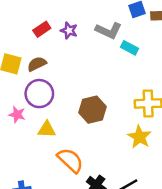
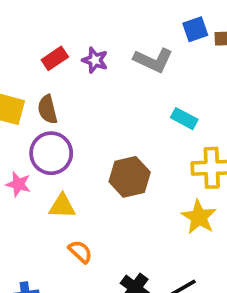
cyan rectangle: (130, 48) -> (184, 119), moved
brown semicircle: (37, 64) -> (48, 109), turned -78
orange semicircle: (70, 160) -> (80, 252), moved, size x0.6

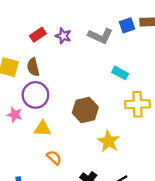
blue square: (195, 29) -> (127, 25), moved
yellow star: (199, 217) -> (108, 141), moved

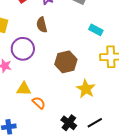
brown semicircle: (33, 67) -> (42, 25), moved
yellow triangle: (42, 129) -> (24, 89), moved

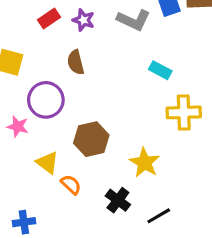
brown hexagon: (66, 62) -> (91, 139), moved
yellow triangle: (24, 89) -> (47, 163), turned 35
black cross: (69, 123) -> (118, 200), moved

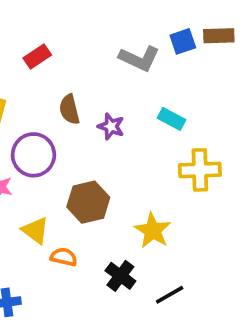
purple star: (83, 20) -> (111, 126), moved
orange semicircle: (71, 185) -> (64, 257), turned -30

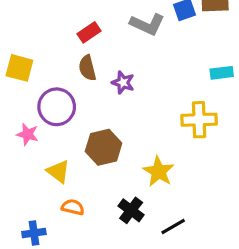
red rectangle: (37, 57) -> (89, 32), moved
cyan rectangle: (172, 119) -> (222, 73), moved, turned -35
orange semicircle: (64, 257) -> (73, 207), moved

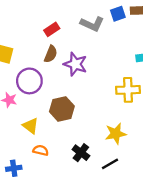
brown semicircle: (87, 68) -> (51, 54), turned -144
purple star: (123, 83) -> (75, 64), size x1.5
yellow star: (159, 172) -> (116, 134), moved, turned 30

